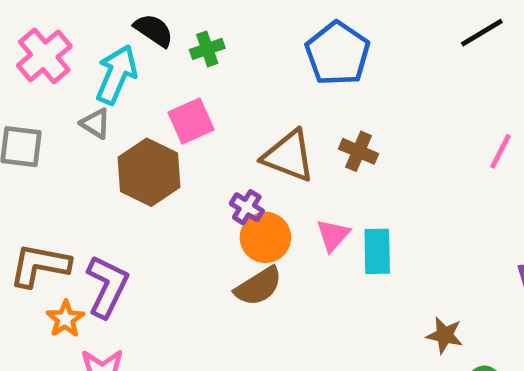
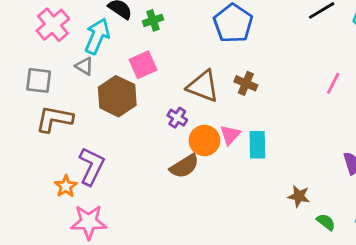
orange circle: (265, 237) -> (204, 140), moved
brown L-shape: (40, 265) -> (54, 119), moved

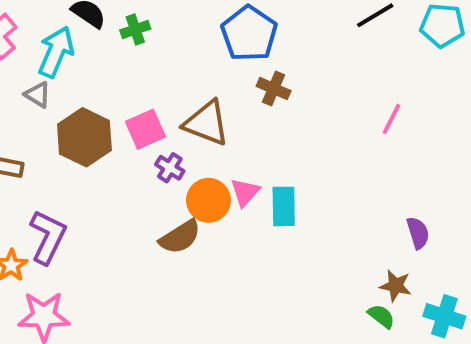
pink square: (143, 65) -> (145, 129), moved
brown cross: (246, 83) -> (274, 88), moved
brown star: (299, 196) -> (396, 286), moved

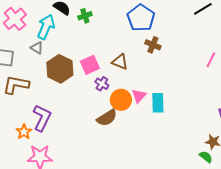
brown triangle: (206, 123) -> (120, 62), size x0.7

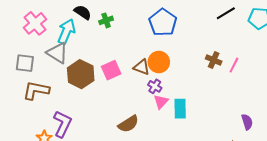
brown cross: (153, 45) -> (214, 60), moved
gray triangle: (37, 48) -> (57, 53), size x1.6
purple cross: (102, 84) -> (155, 86), moved
orange circle: (121, 100) -> (159, 62), moved

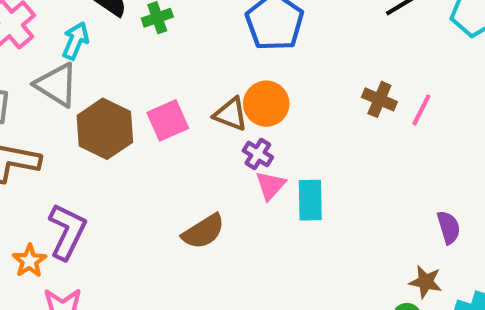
cyan arrow: (66, 32) -> (76, 41), size x0.7

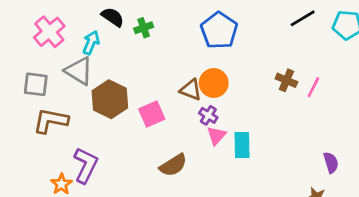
pink square: (168, 120) -> (152, 114), moved

